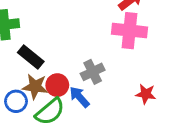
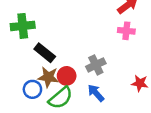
pink cross: (129, 31) -> (126, 31), size x0.6
blue arrow: (79, 97) -> (96, 93), moved

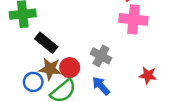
pink cross: (126, 31) -> (133, 19), size x1.5
gray cross: (96, 65) -> (101, 56), turned -36

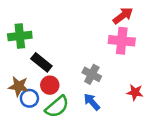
red circle: (70, 68) -> (50, 85), moved
brown star: (50, 69) -> (19, 86), moved

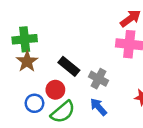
black rectangle: (41, 62) -> (69, 66), moved
brown star: (19, 86) -> (27, 61), moved, turned 30

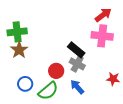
black rectangle: (69, 66) -> (76, 50), moved
red circle: (55, 90) -> (56, 71), moved

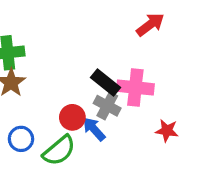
pink cross: (102, 36) -> (135, 88), moved
blue arrow: (77, 87) -> (94, 129), moved

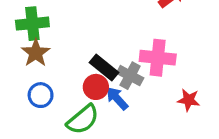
black rectangle: (106, 83) -> (104, 67), moved
blue circle: (21, 139) -> (41, 95), moved

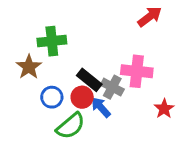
green cross: (32, 24) -> (52, 41), moved
blue circle: (41, 95) -> (52, 97), moved
red star: (189, 100) -> (164, 109), turned 30

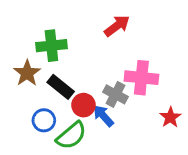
red arrow: (150, 17) -> (117, 26), moved
black rectangle: (89, 80) -> (61, 87), moved
blue circle: (52, 97) -> (44, 120), moved

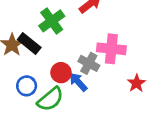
green cross: (51, 46) -> (52, 21), moved, turned -30
black rectangle: (61, 87) -> (29, 43), moved

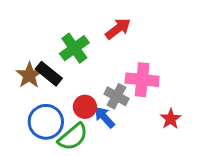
blue circle: (27, 86) -> (46, 122), size x1.5

